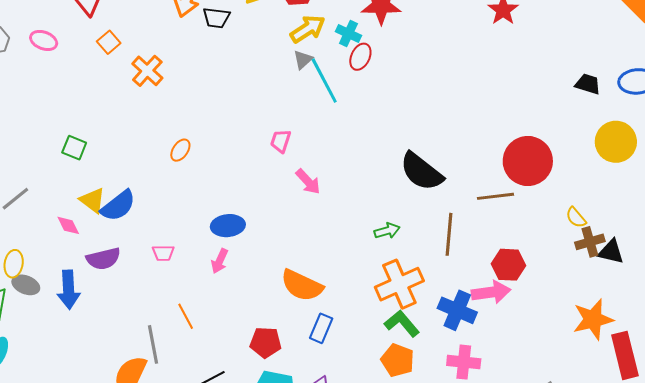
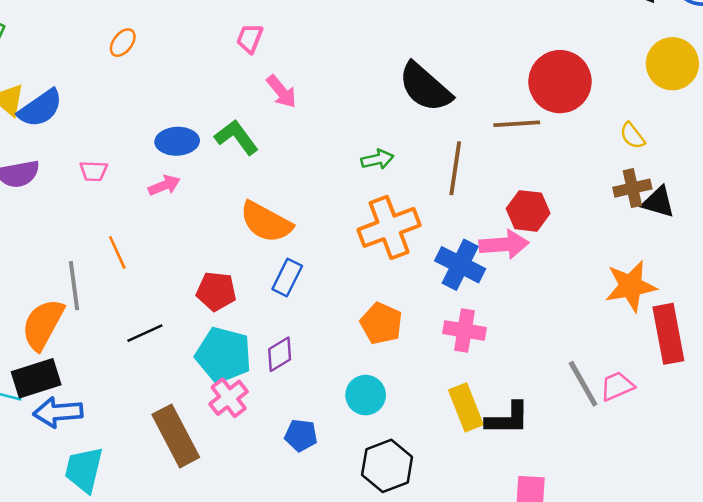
yellow semicircle: (576, 218) -> (632, 136), moved
pink arrow: (220, 261) -> (164, 185), turned -140
green L-shape: (402, 323) -> (236, 137), moved

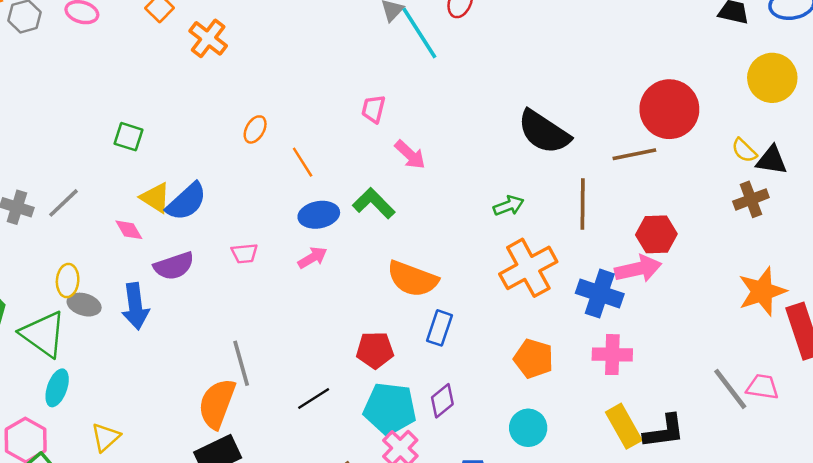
black triangle: (658, 202) -> (772, 160), moved
orange line: (117, 252) -> (303, 162), moved
pink trapezoid: (617, 386) -> (762, 387), turned 40

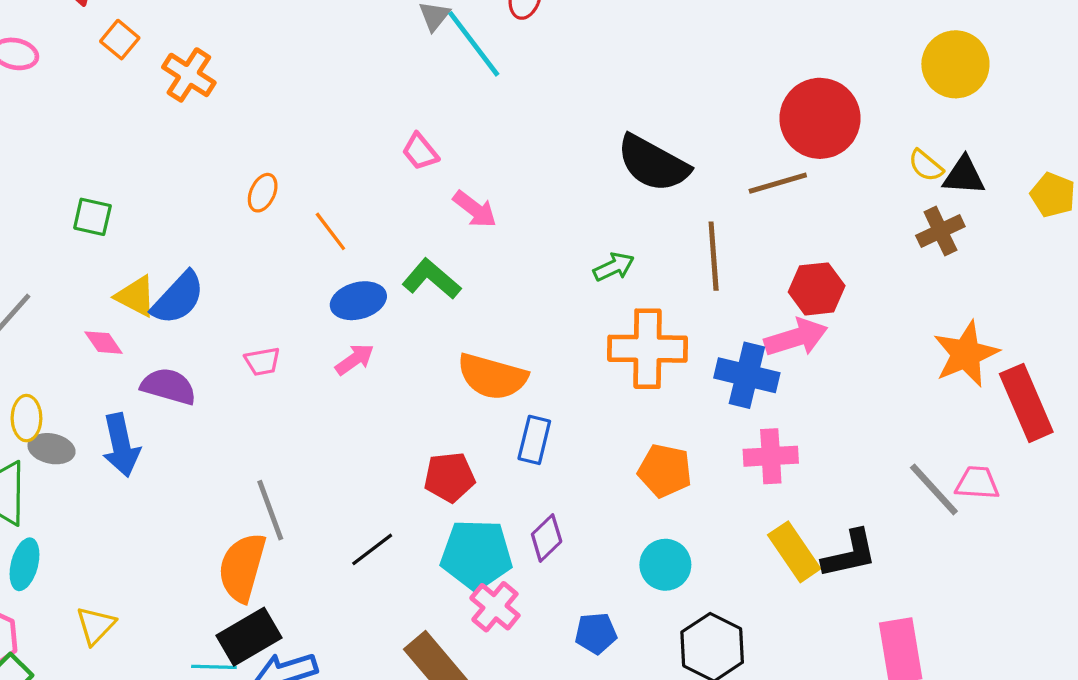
pink trapezoid: (373, 109) -> (420, 152), turned -48
purple semicircle: (174, 266) -> (168, 386), turned -141
orange cross: (528, 268) -> (648, 349), turned 34

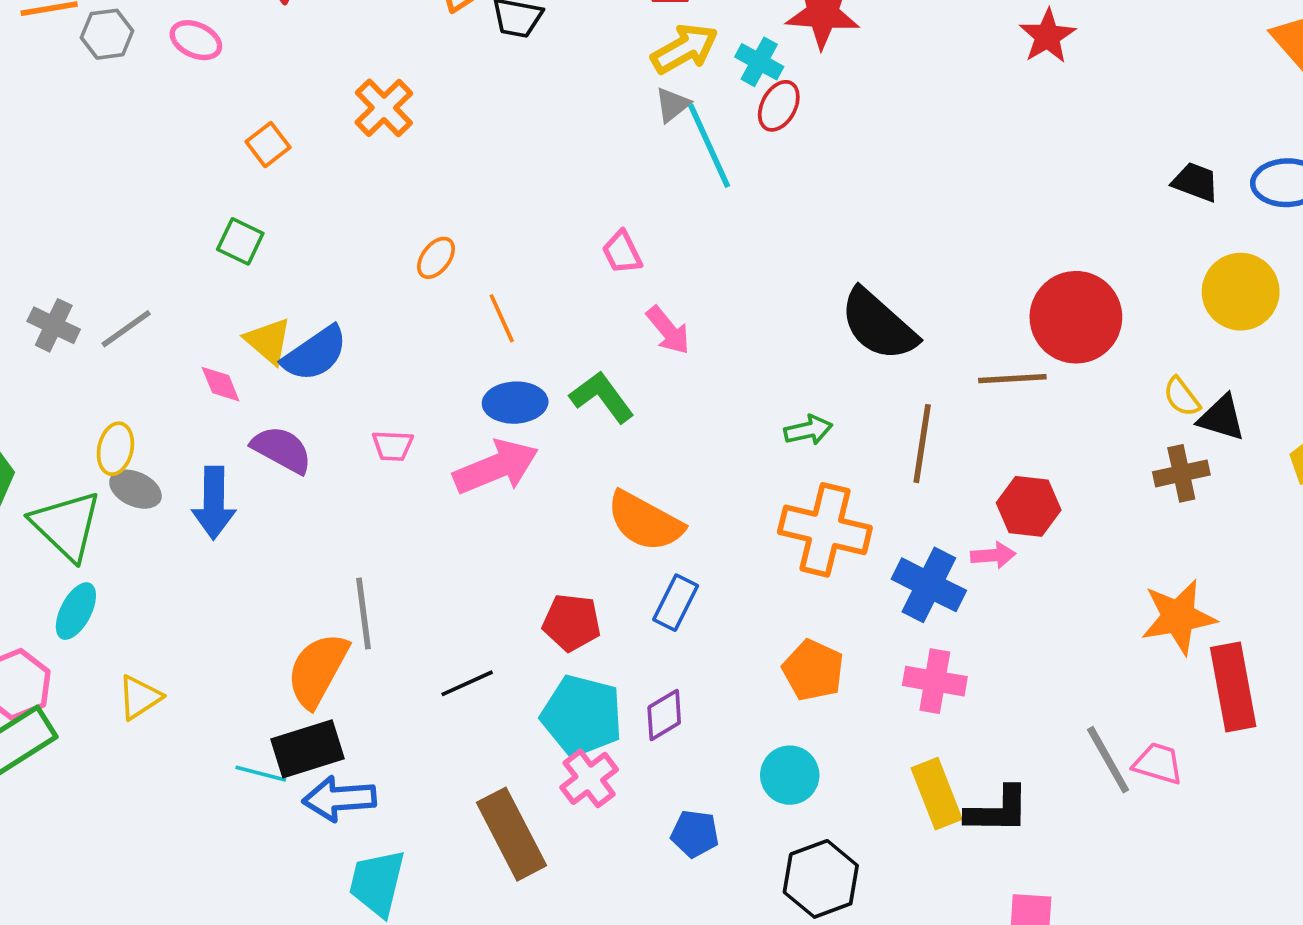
orange square: (120, 40) -> (268, 145), moved
pink arrow: (796, 338) -> (993, 555), size x0.6
pink arrow: (355, 359) -> (496, 467), size x1.8

